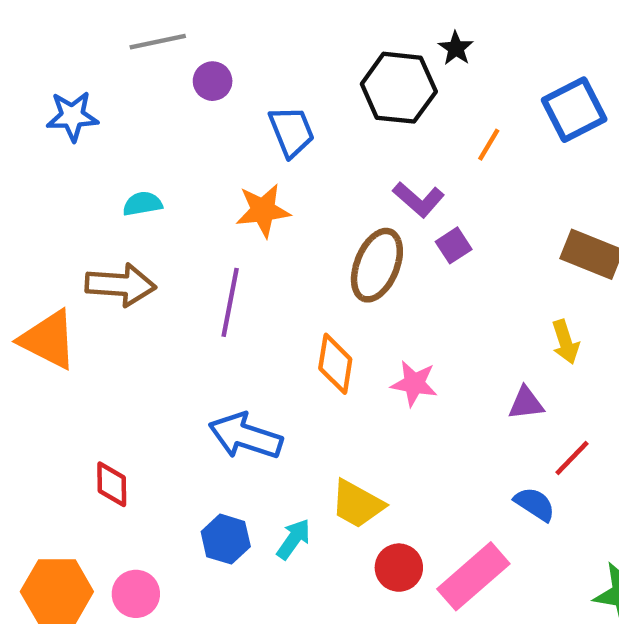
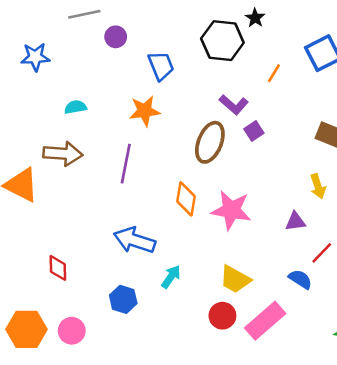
pink star: (414, 383) -> (231, 210), size x1.5
yellow trapezoid: (357, 504) -> (235, 279), moved
cyan arrow: (294, 539) -> (171, 277), moved

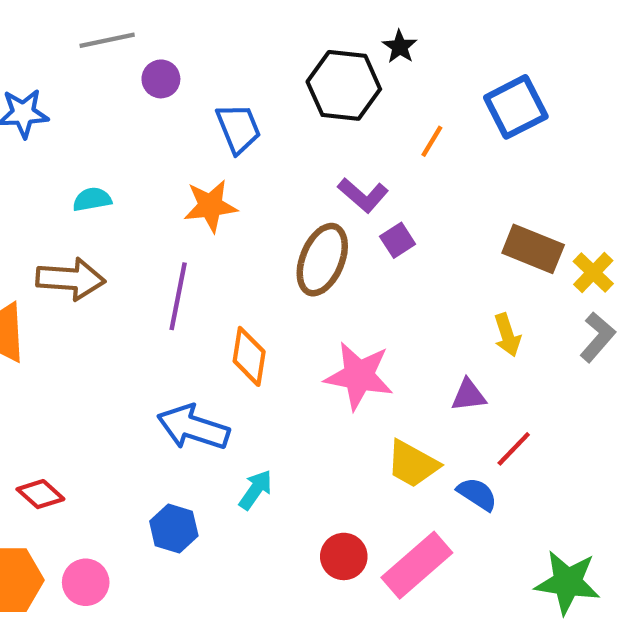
orange diamond: (186, 199) -> (249, 356), moved
red diamond: (58, 268) -> (40, 494), moved, turned -48
yellow trapezoid: (235, 279) -> (413, 464), moved

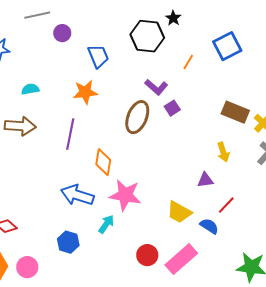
pink star: (359, 376) -> (125, 195), moved

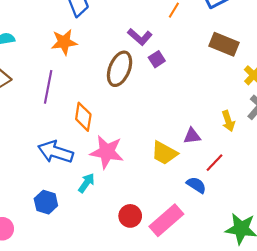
brown rectangle: (235, 112) -> (224, 44), moved
yellow arrow: (223, 152) -> (228, 121), moved
yellow trapezoid: (179, 212) -> (164, 153), moved

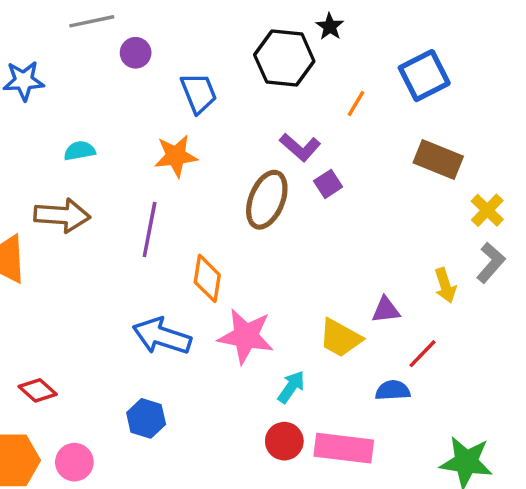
cyan arrow: (86, 183) -> (291, 387), moved
blue semicircle: (196, 185) -> (393, 390), turned -36
pink rectangle: (166, 220) -> (344, 448), turned 48

